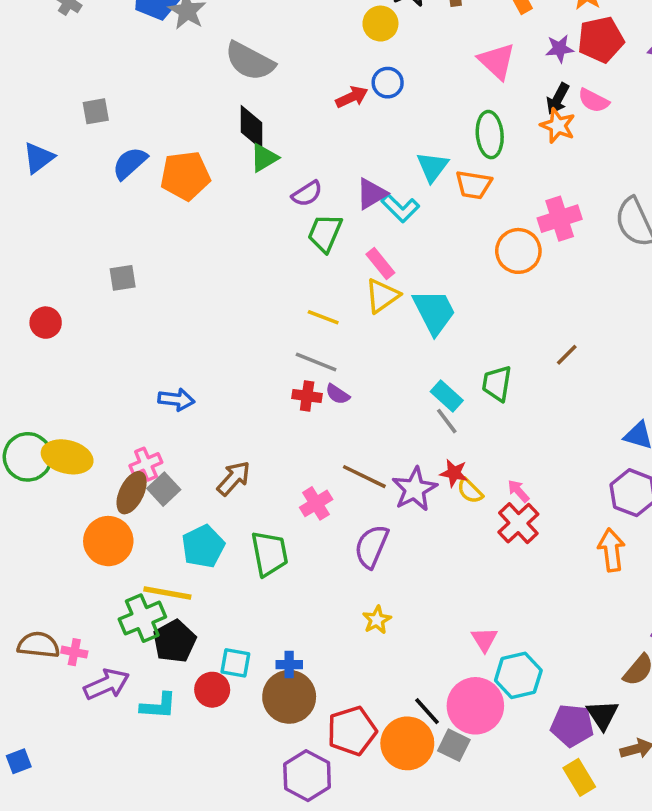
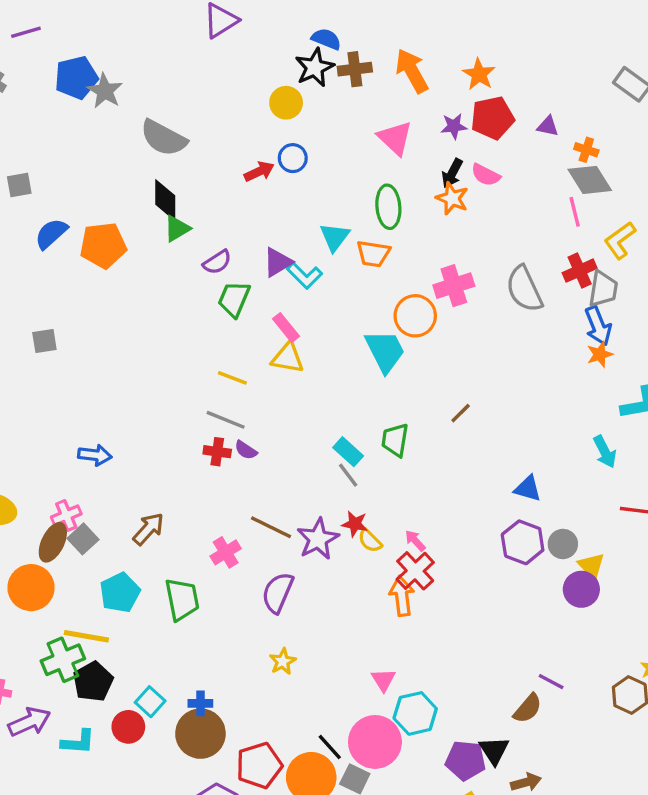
yellow triangle: (382, 296) -> (288, 358), turned 45
cyan trapezoid: (434, 312) -> (385, 351), moved
orange arrow: (611, 550) -> (402, 596), moved
cyan square: (235, 663) -> (150, 702), turned 32

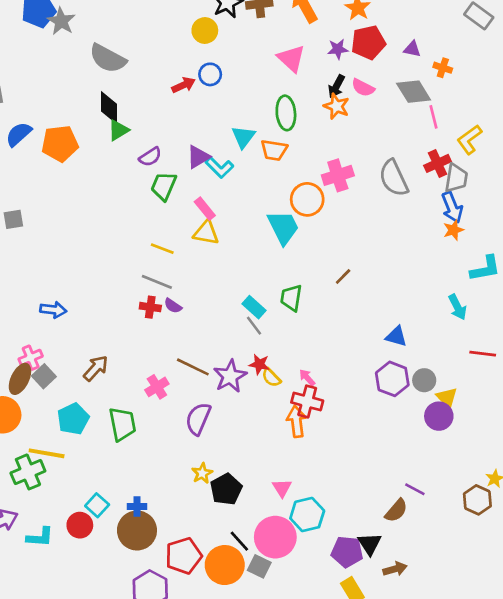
gray diamond: (590, 180) -> (414, 92), moved
red cross: (415, 571) -> (307, 401), turned -32
black pentagon: (93, 682) -> (226, 489), moved

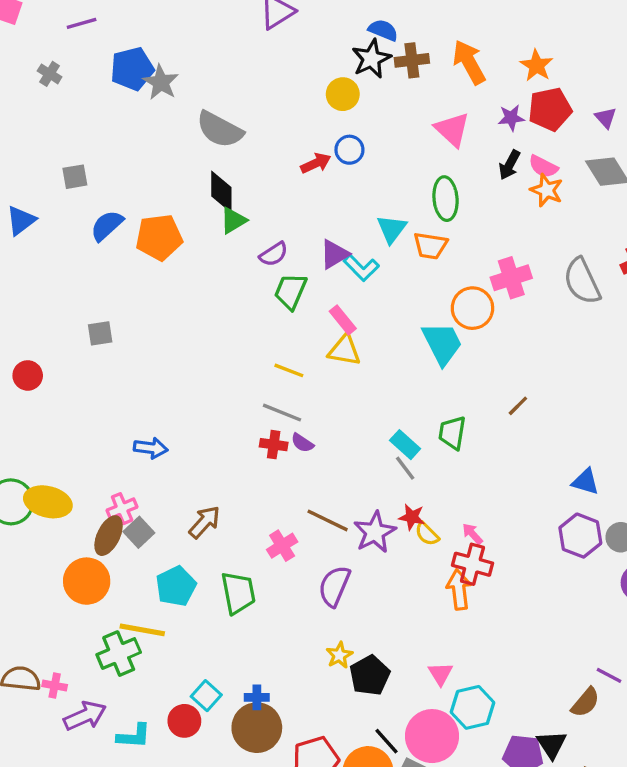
purple triangle: (412, 49) -> (606, 118), turned 36
orange star: (336, 106) -> (547, 190), moved

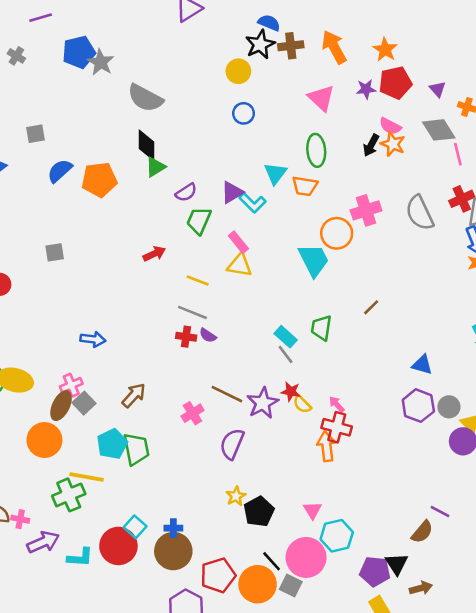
red arrow: (316, 163) -> (154, 254), moved
black arrow: (510, 165) -> (371, 145), moved
green trapezoid: (238, 593) -> (136, 449), moved
red circle: (184, 721) -> (118, 546), size x1.5

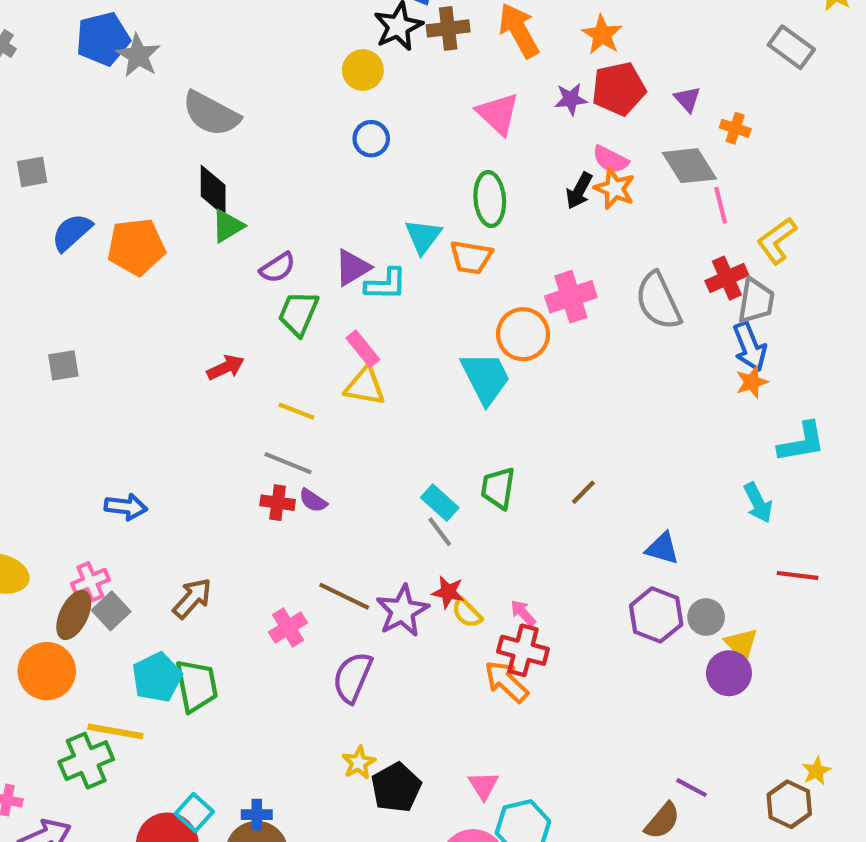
cyan L-shape: (252, 203) -> (386, 284), turned -44
brown line: (371, 307) -> (583, 492), moved
orange arrow: (326, 446) -> (506, 682), turned -40

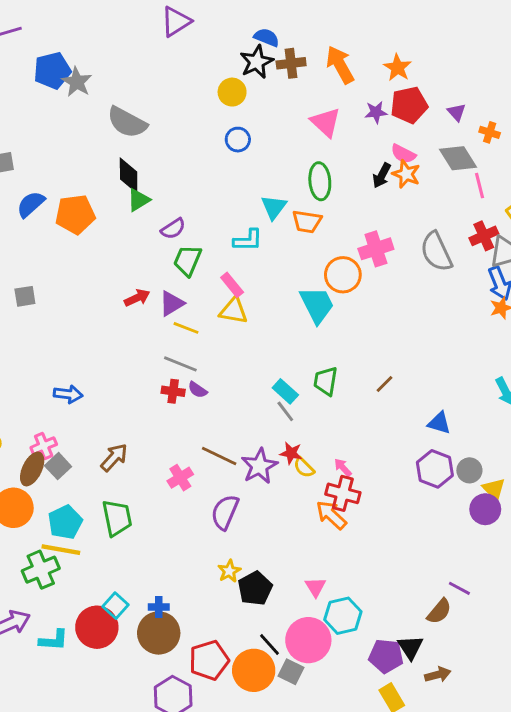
purple triangle: (352, 268) -> (172, 304), moved
cyan pentagon: (157, 677) -> (65, 522), moved

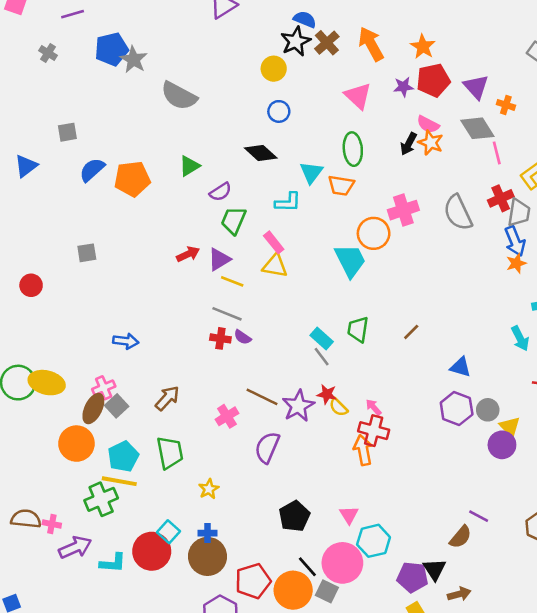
brown cross: (291, 63) -> (327, 43), turned -35
purple triangle: (456, 112) -> (476, 87), size x1.5
black diamond: (129, 175) -> (261, 153), moved, turned -48
orange arrow: (331, 515) -> (363, 450), turned 36
yellow star: (229, 571) -> (209, 489), moved

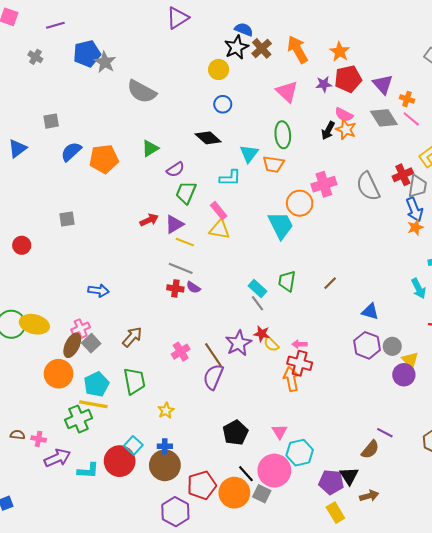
pink line: (497, 153) -> (411, 119), moved, turned -36
brown line: (262, 397) -> (213, 355), moved, turned 30
pink arrow: (374, 407) -> (300, 344), turned -48
brown semicircle: (26, 519) -> (17, 435), size x0.6

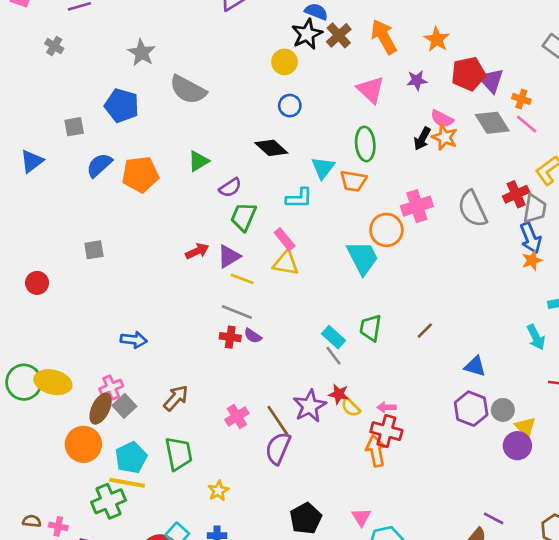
blue pentagon: (87, 54) -> (122, 106), moved, turned 30
red pentagon: (348, 79) -> (468, 74), moved

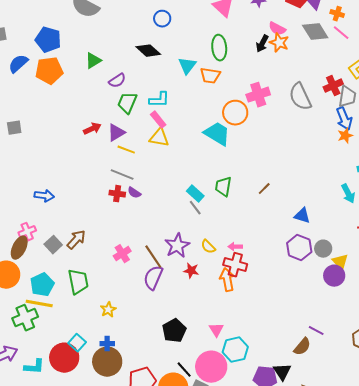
blue pentagon: (122, 106) -> (48, 40), moved
cyan L-shape: (299, 198) -> (159, 100), moved
cyan trapezoid: (363, 258) -> (217, 134), turned -32
red star: (339, 394) -> (191, 271), moved
gray square: (124, 406) -> (53, 245), moved

